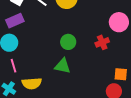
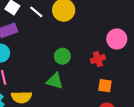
orange square: (121, 74) -> (105, 86), moved

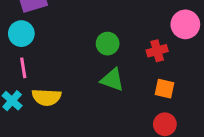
green triangle: (55, 81) -> (112, 80), moved

